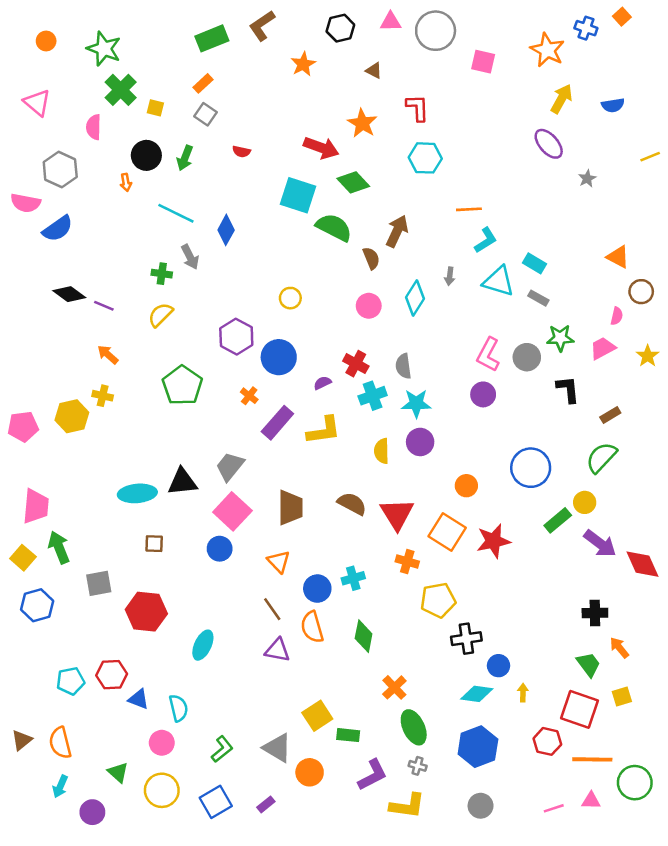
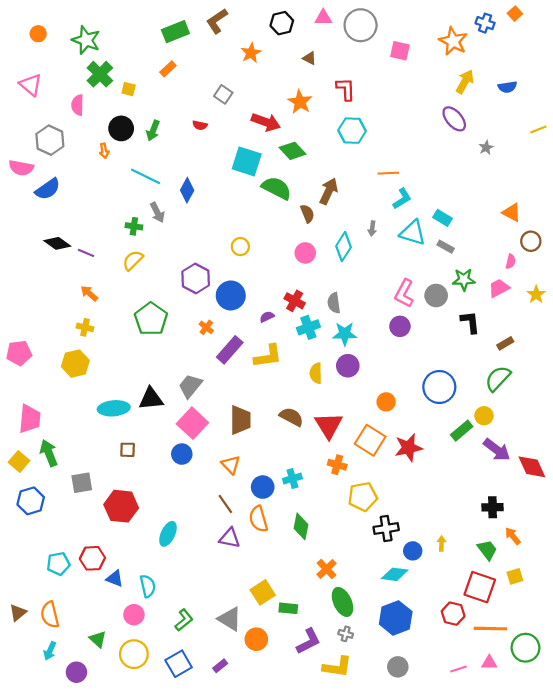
gray square: (205, 114) -> (223, 94), moved
yellow hexagon: (72, 416) -> (75, 364), moved
yellow arrow: (523, 693) -> (441, 543), moved

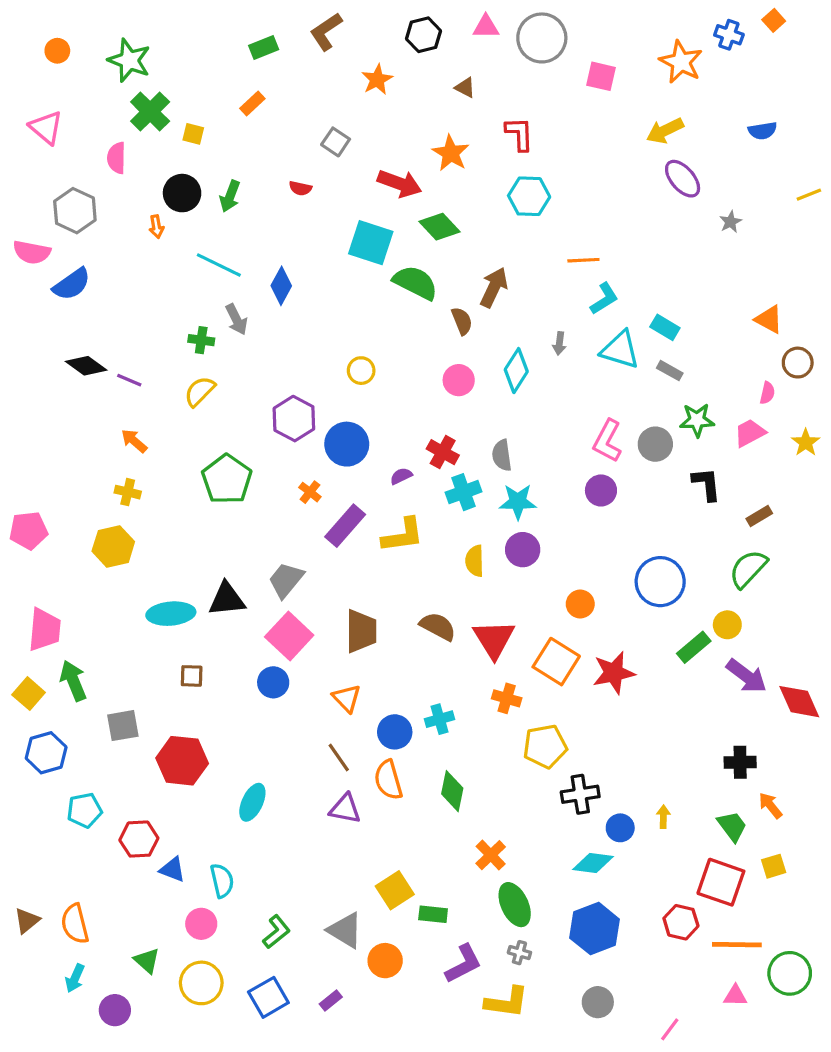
green rectangle: (175, 32) -> (264, 48), size x0.7
yellow arrow: (465, 82) -> (665, 131), moved, turned -145
cyan pentagon: (58, 564) -> (85, 810), moved
pink line: (458, 669) -> (670, 1029), moved, turned -35

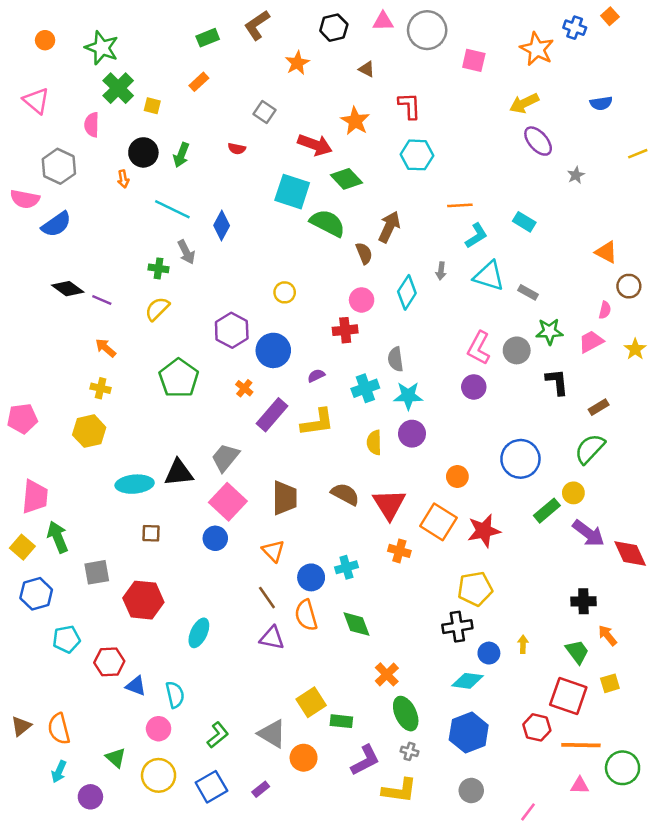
cyan rectangle: (665, 327) -> (524, 222), moved
red cross: (443, 452) -> (345, 330), moved, turned -35
yellow pentagon: (545, 746) -> (475, 589), moved
green diamond: (452, 791) -> (357, 624), turned -32

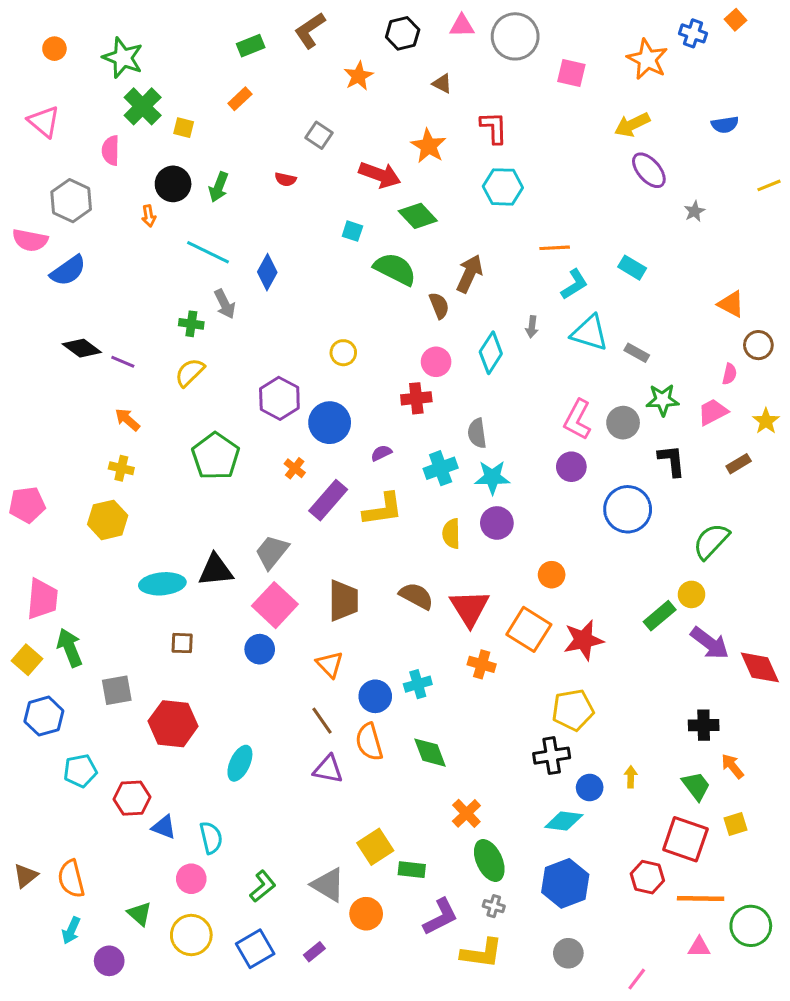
cyan square: (292, 192) -> (352, 231), size x0.5
brown rectangle: (599, 407) -> (739, 464), moved
blue circle: (520, 459) -> (628, 509), moved

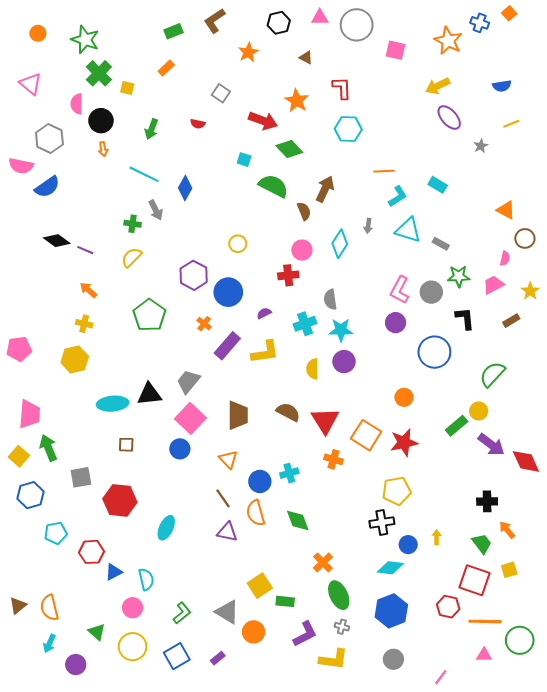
black circle: (173, 184) -> (101, 121), moved
yellow line: (769, 185) -> (511, 124), moved
orange circle: (552, 575) -> (404, 397), moved
blue triangle: (164, 827) -> (114, 572), turned -48

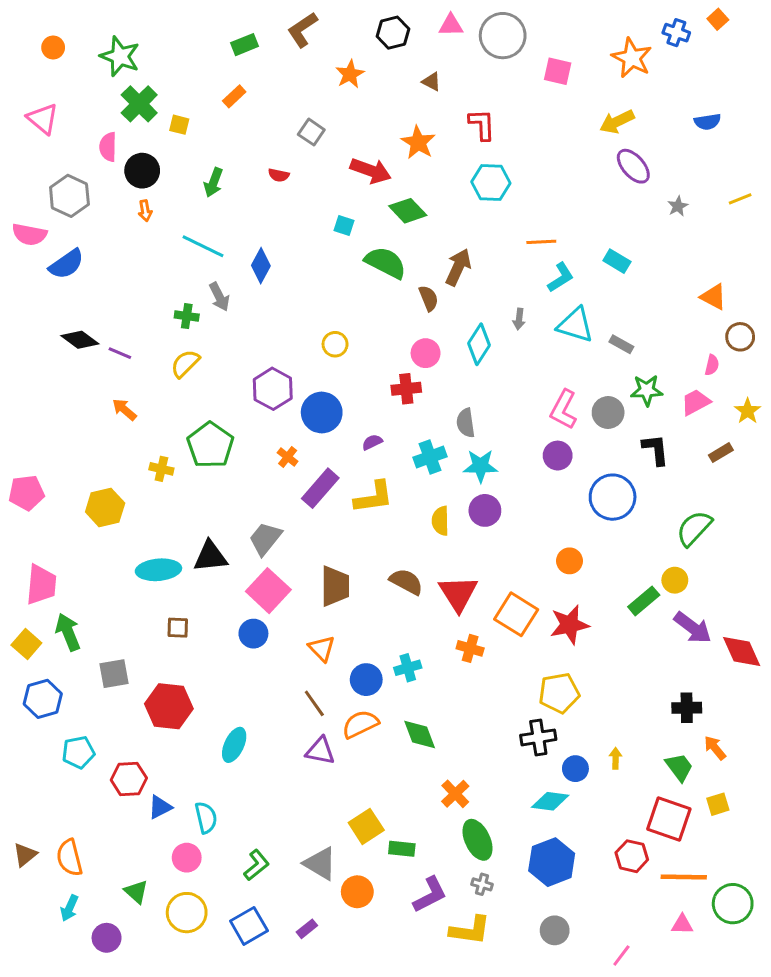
yellow line: (511, 124) -> (740, 199), moved
yellow cross: (84, 324) -> (161, 469), moved
orange semicircle: (256, 513) -> (360, 724), turned 80

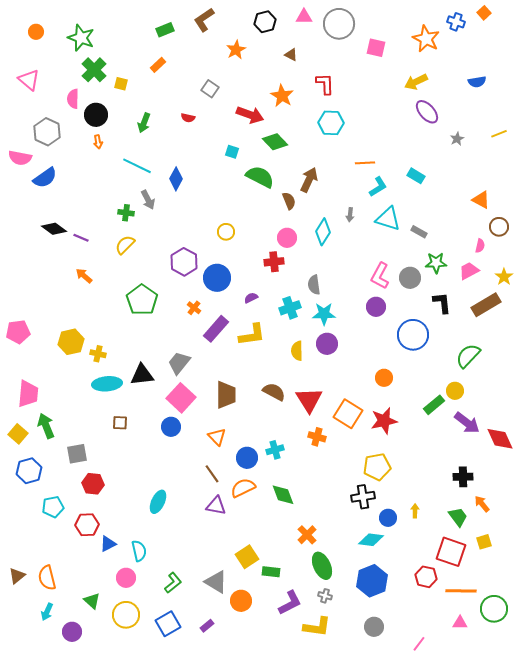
brown rectangle: (721, 453) -> (486, 305), size x1.8
yellow cross: (161, 469) -> (98, 354), moved
red hexagon: (169, 706) -> (93, 484), moved, size x0.7

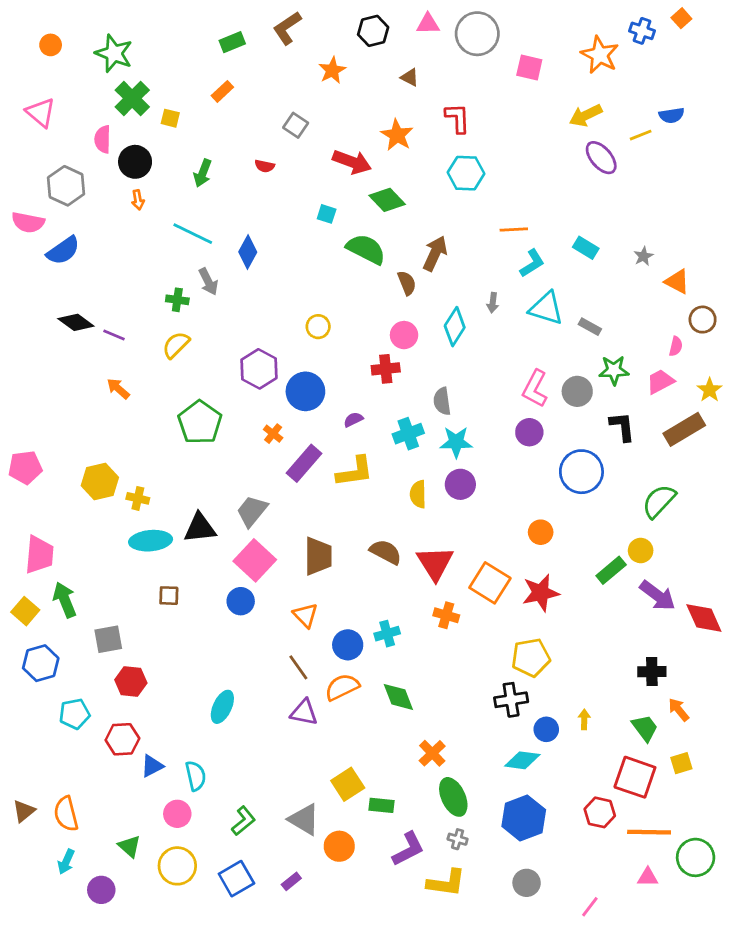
yellow line: (499, 134) -> (641, 135), moved
gray star: (457, 139) -> (643, 256), moved

